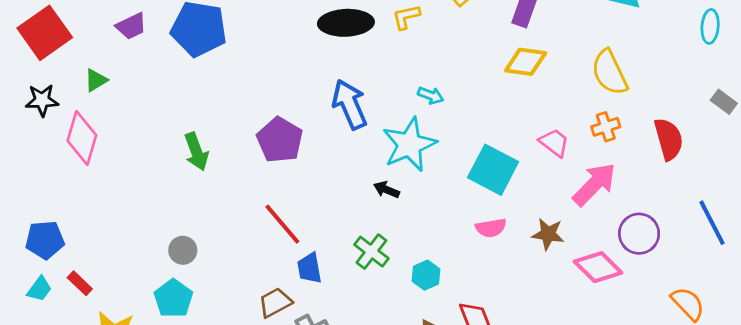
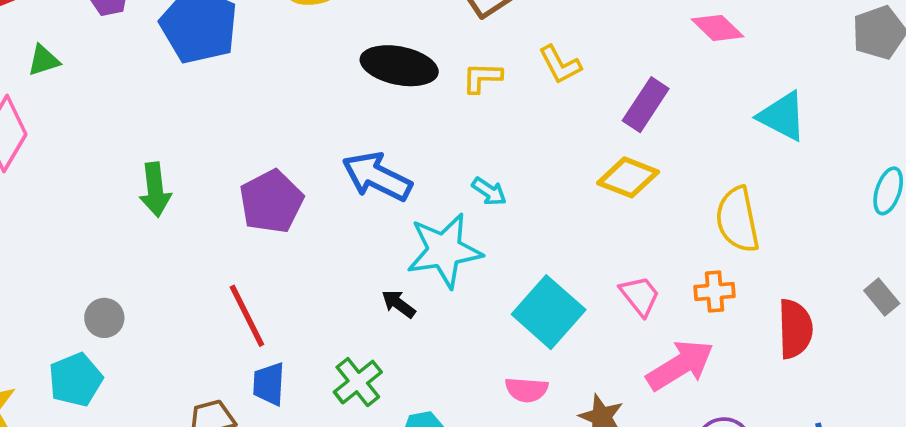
blue arrow: (350, 104) -> (377, 177), turned -54

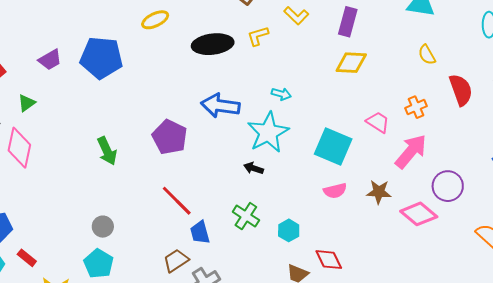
yellow semicircle: (738, 220) -> (427, 55), moved, size x0.6
red semicircle: (795, 329) -> (461, 90), moved

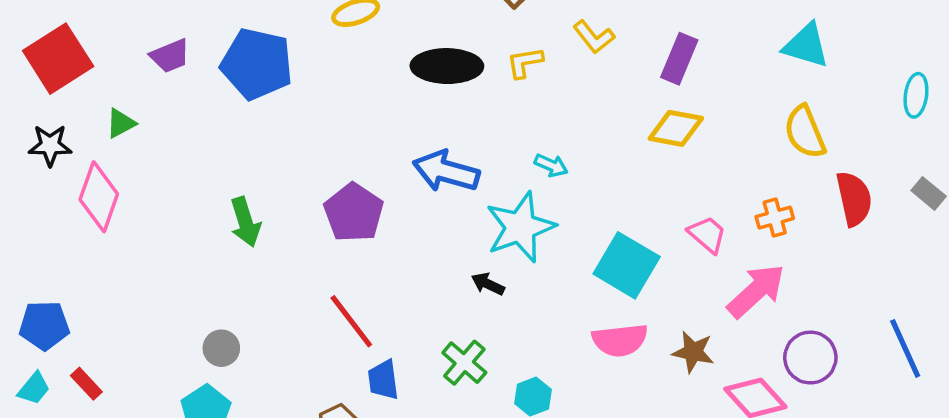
yellow semicircle: (427, 55) -> (805, 132), size x1.5
pink semicircle: (335, 191) -> (620, 340), size x1.4

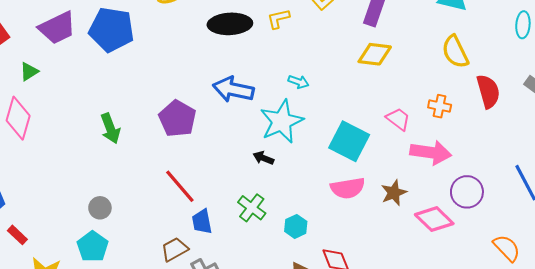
purple trapezoid: (170, 56) -> (57, 28), size x1.5
orange cross: (775, 218) -> (440, 106), turned 30
pink arrow: (756, 291) -> (431, 152), turned 54
brown star: (693, 352) -> (394, 193), turned -30

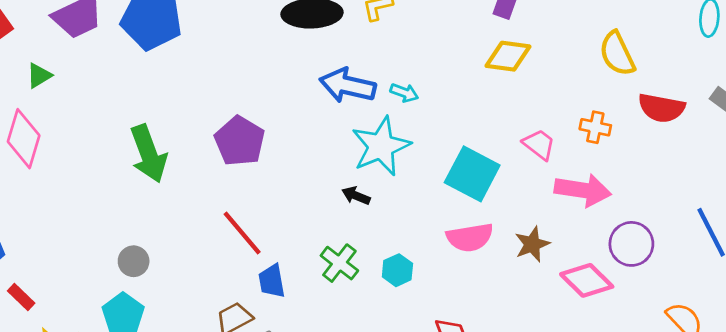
blue arrow: (233, 89) -> (348, 85), moved
red semicircle: (488, 91) -> (661, 108), turned 116
green arrow: (110, 128) -> (148, 154), size x1.4
cyan hexagon: (296, 226) -> (397, 270), moved

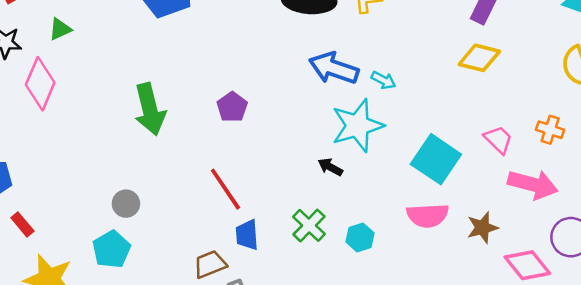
purple pentagon: (240, 141) -> (232, 107), size x0.7

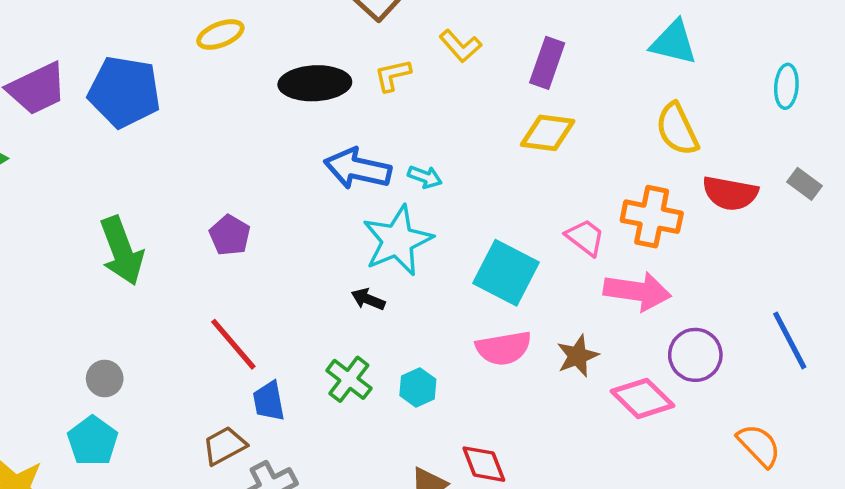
orange cross: (550, 130) -> (652, 217), size x1.6

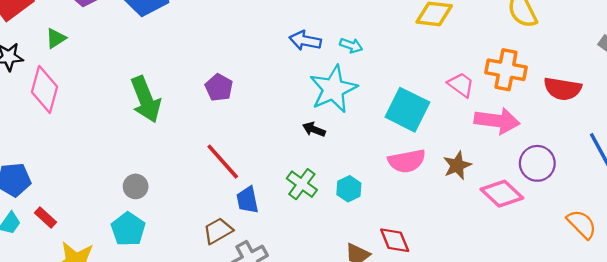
blue arrow: (358, 169) -> (305, 41), size x0.7
red semicircle: (730, 193) -> (563, 89), moved

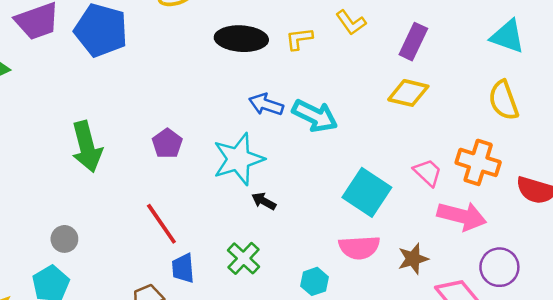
cyan arrow: (351, 45) -> (315, 116), size x1.8
cyan star: (333, 89) -> (238, 159), moved
cyan hexagon: (349, 189) -> (315, 281), moved

